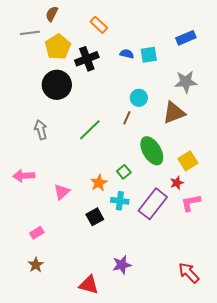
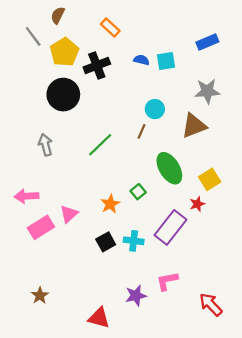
gray line: (30, 33) -> (33, 36), turned 60
cyan cross: (120, 201) -> (134, 241), moved
pink L-shape: (191, 203) -> (167, 281), moved
pink rectangle: (37, 233) -> (41, 227), moved, size x1.6

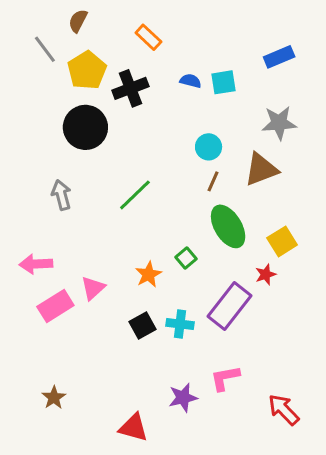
brown line: (141, 131) -> (213, 181), moved

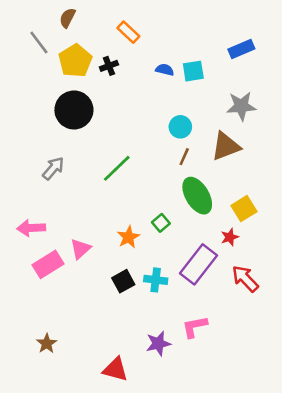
black cross: (130, 88) -> (109, 66), moved, size x0.6
gray arrow: (61, 195) -> (53, 168), turned 55
red arrow: (284, 410) -> (245, 279), moved

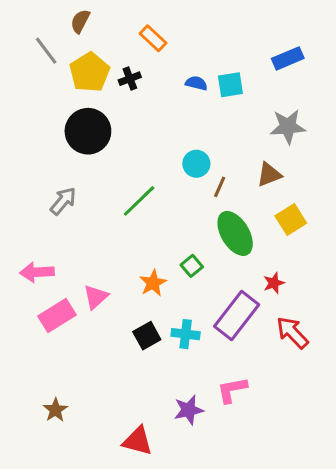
cyan circle: (180, 127) -> (196, 164), moved
brown triangle: (226, 146) -> (269, 175), size x0.7
yellow square: (244, 209) -> (291, 219), moved

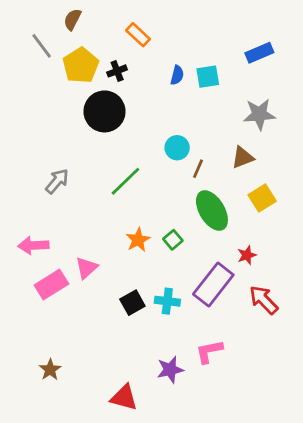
blue semicircle: (196, 83) -> (177, 75), turned 90
black circle: (88, 131) -> (104, 111), moved
orange star: (153, 283) -> (138, 240), moved

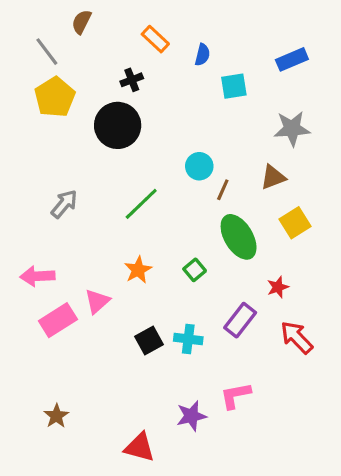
yellow pentagon: (81, 65) -> (55, 97), moved
blue semicircle: (177, 75) -> (202, 55), moved
orange star: (138, 240) -> (138, 270), moved
purple rectangle: (213, 284) -> (240, 320), size x0.7

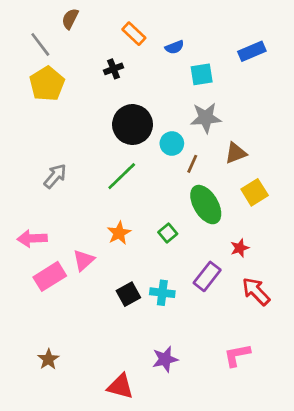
blue semicircle: (202, 55) -> (175, 47), turned 54
black circle: (118, 125) -> (133, 125), moved
gray star: (292, 129) -> (206, 118), moved
pink L-shape: (235, 396) -> (237, 355), moved

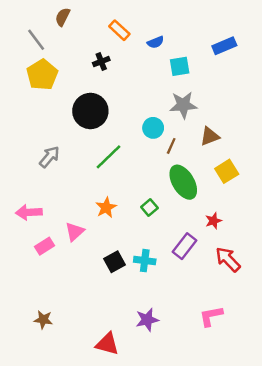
black circle: (133, 125) -> (90, 111), moved
pink rectangle: (50, 276) -> (45, 246), size x0.7
brown star: (48, 359) -> (43, 320), turned -30

